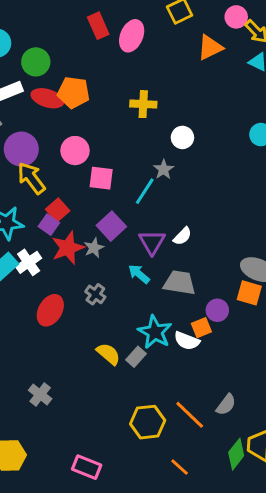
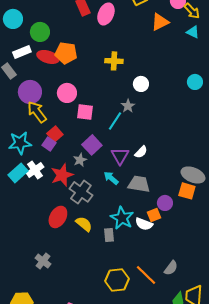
red star: (68, 248) -> (62, 175), moved
gray cross: (95, 294) -> (81, 192), size x1.6
red ellipse: (50, 310) -> (58, 217), moved
yellow semicircle: (108, 354) -> (84, 224), moved
gray rectangle: (136, 357) -> (109, 235), turned -48

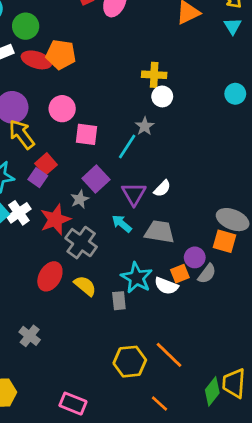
cyan triangle: (193, 32) -> (233, 26), turned 32
yellow cross: (114, 61) -> (154, 75), moved
gray semicircle: (171, 268) -> (207, 274), moved

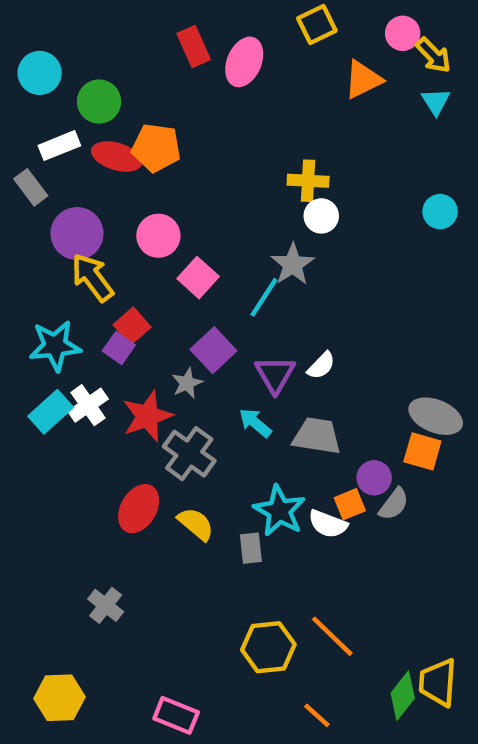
gray star: (145, 126) -> (293, 264), size x1.4
pink square: (86, 134) -> (198, 278), turned 35

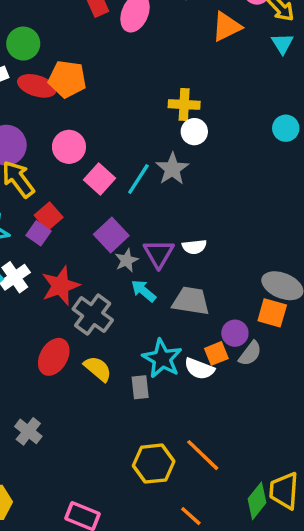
cyan line: (264, 297) -> (138, 179), moved
white semicircle: (321, 366) -> (194, 247), turned 40
gray star: (187, 383) -> (127, 260), moved

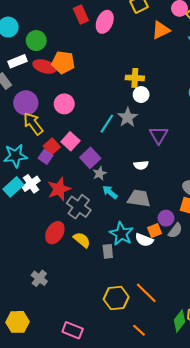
pink square: (99, 179) -> (70, 141), moved
purple triangle: (159, 254) -> (159, 135), moved

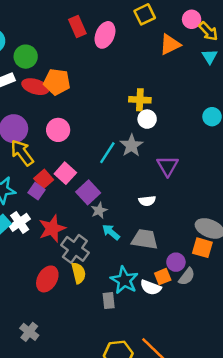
yellow semicircle: (82, 240) -> (79, 273), moved, turned 36

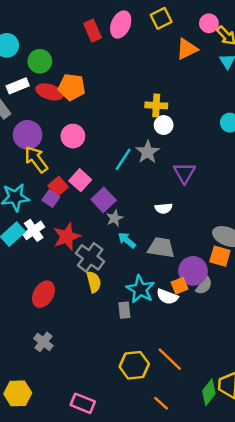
pink ellipse: (105, 35) -> (121, 25), moved
purple circle: (176, 262) -> (193, 271), size x1.5
red ellipse: (47, 279) -> (43, 294), moved

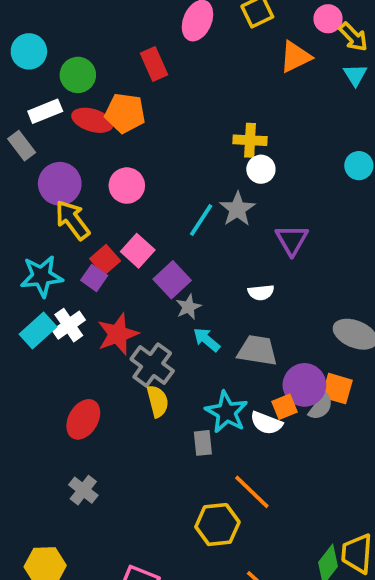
red rectangle: (92, 31) -> (154, 64), moved
orange square: (220, 256) -> (337, 389), moved
orange line: (170, 359) -> (252, 492), moved

